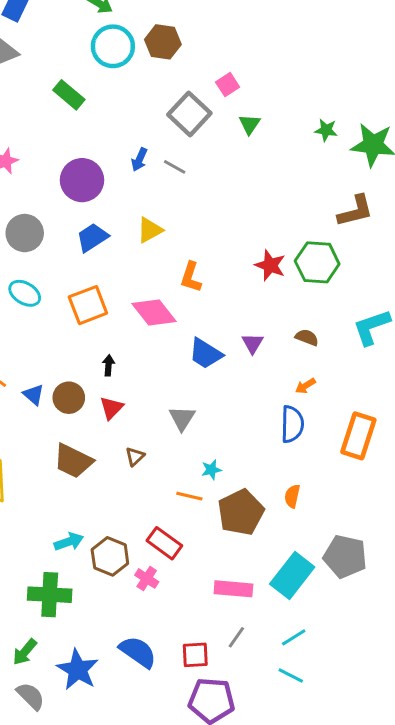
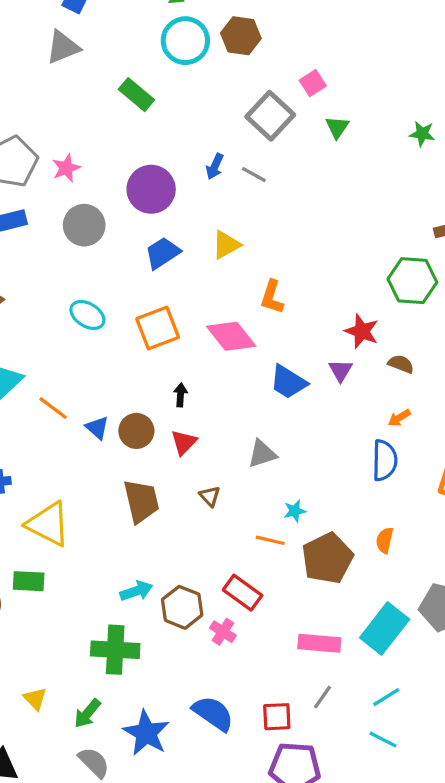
gray circle: (25, 233) -> (84, 225), moved
red star: (270, 265) -> (362, 331), moved
gray triangle: (182, 418) -> (262, 454), turned 40
brown triangle: (135, 456) -> (210, 496), turned -30
brown trapezoid: (73, 461) -> (141, 501), turned -129

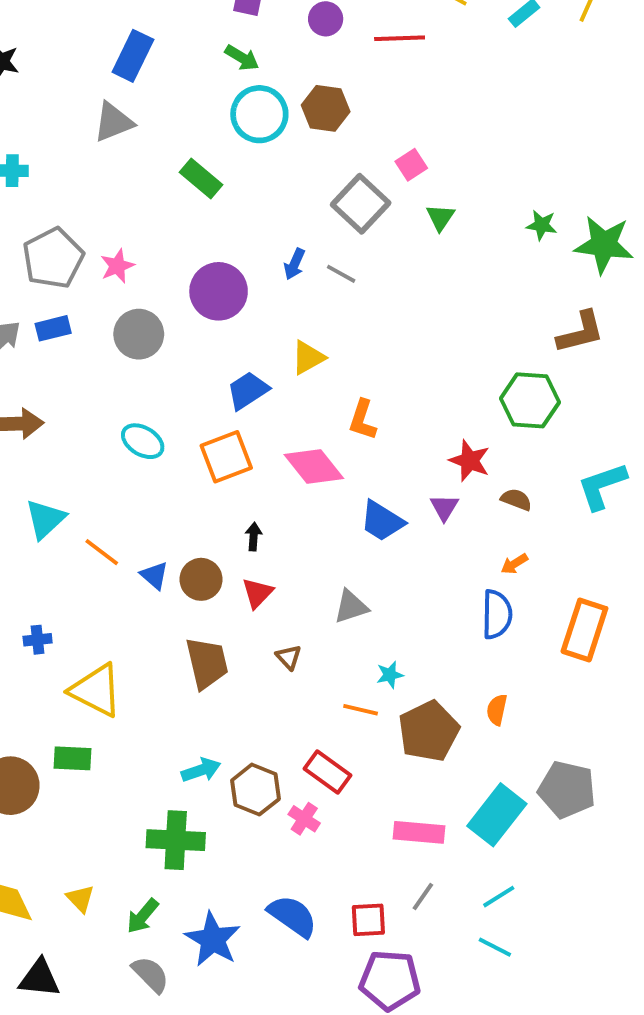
blue trapezoid: (163, 253) -> (248, 391), moved

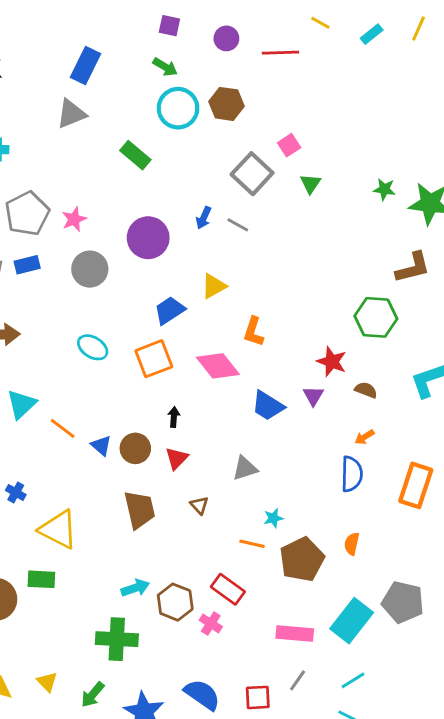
blue cross: (38, 640) -> (16, 493), turned 36

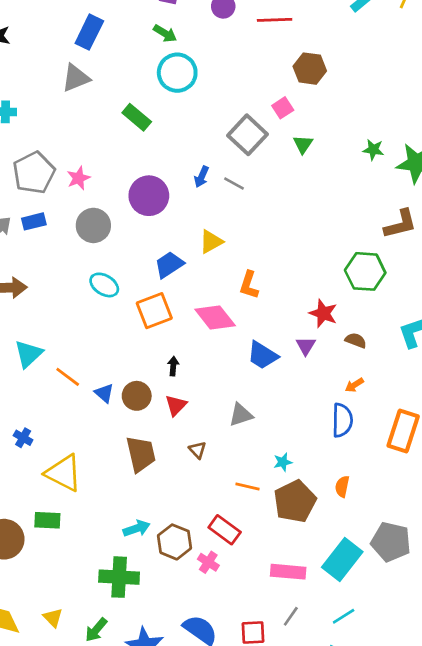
brown hexagon: (226, 104) -> (310, 69), moved
cyan ellipse: (93, 347) -> (104, 285), moved
cyan star: (273, 518) -> (283, 462), moved

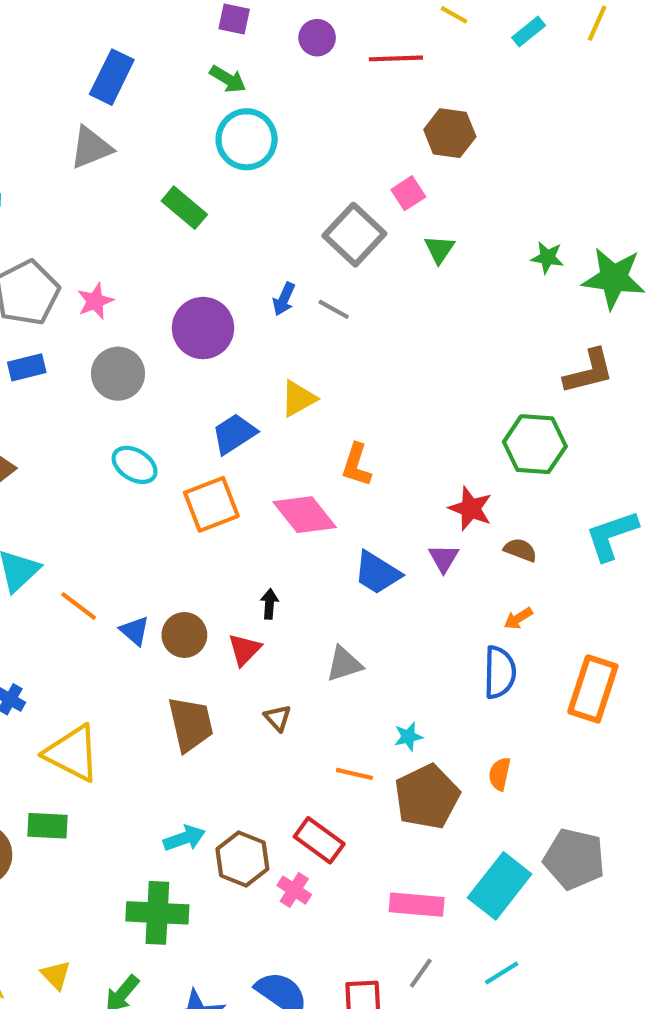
black arrow: (173, 366) -> (269, 604), moved

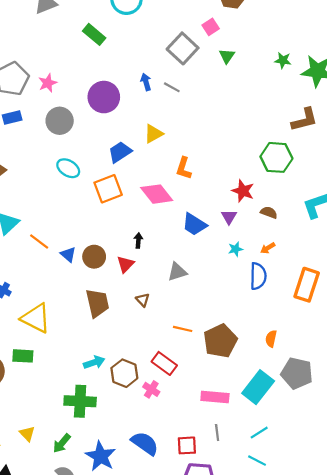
blue arrow: (284, 299) -> (146, 82), turned 140
cyan star: (408, 737) -> (235, 249), moved
orange semicircle: (500, 774) -> (271, 339), moved
gray line: (421, 973) -> (217, 433), turned -42

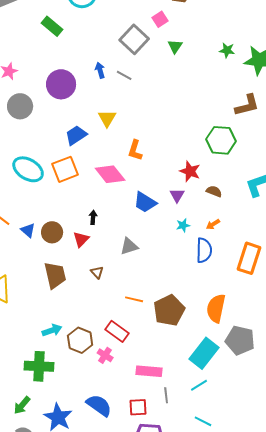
yellow triangle: (153, 134) -> (107, 118), turned -30
cyan ellipse: (68, 168) -> (28, 169), moved, size x1.4
orange semicircle: (271, 339) -> (216, 308), size x1.8
pink rectangle: (215, 397) -> (149, 371), moved
cyan line: (259, 433) -> (199, 385), moved

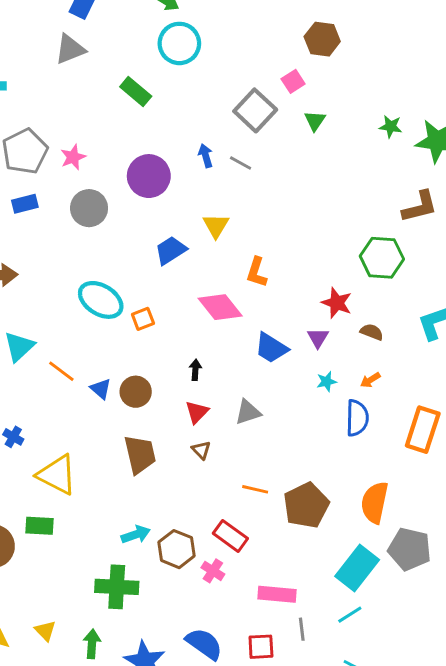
orange square: (65, 169) -> (143, 319), moved, size x0.6
red triangle: (81, 239) -> (197, 412), moved
green arrow: (22, 405) -> (92, 644), turned 144

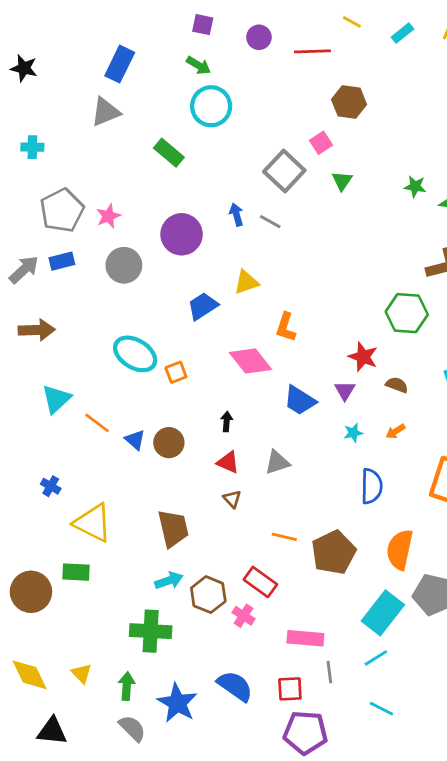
yellow triangle: (216, 226) -> (246, 282), turned 40
red triangle: (197, 412) -> (228, 462), turned -50
blue semicircle: (357, 418) -> (372, 486), moved
brown trapezoid: (140, 454) -> (173, 528), moved

